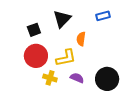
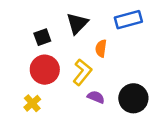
blue rectangle: (103, 16) -> (128, 20), size x1.5
yellow L-shape: (66, 58) -> (82, 72), turned -40
yellow cross: (50, 78) -> (32, 103), moved, turned 32

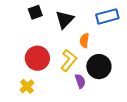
black square: (42, 37) -> (35, 12), moved
purple semicircle: (96, 97) -> (80, 81), turned 48
black circle: (133, 98) -> (99, 67), moved

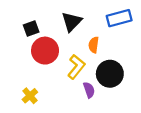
black square: (35, 12) -> (31, 29), moved
red circle: (37, 58) -> (45, 51), moved

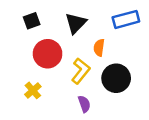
black square: (31, 29) -> (32, 21), moved
purple semicircle: (89, 90) -> (84, 104), moved
yellow cross: (30, 96) -> (33, 90), moved

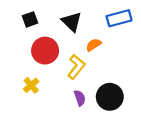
black triangle: (76, 23) -> (72, 22), turned -30
orange semicircle: (99, 48) -> (94, 45), turned 49
black circle: (116, 78) -> (110, 97), moved

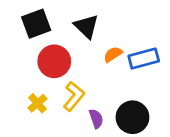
blue rectangle: (119, 18) -> (144, 59), moved
black square: (30, 19) -> (36, 24), size x1.5
yellow L-shape: (76, 67) -> (74, 96), moved

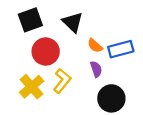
orange semicircle: (113, 54) -> (95, 46), turned -105
yellow cross: (37, 103) -> (32, 87), size x1.5
purple semicircle: (96, 119) -> (96, 69), moved

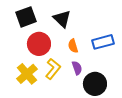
orange semicircle: (95, 46) -> (73, 46), moved, turned 32
purple semicircle: (96, 69) -> (77, 68), moved

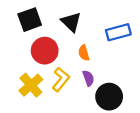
blue rectangle: (103, 42) -> (118, 32), moved

